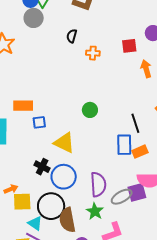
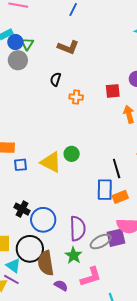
yellow triangle: (64, 143) -> (51, 162), moved

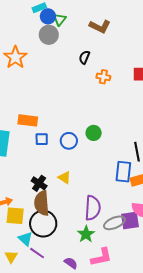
yellow triangle: (51, 162) -> (64, 178), moved, size x0.6
blue circle: (43, 220) -> (69, 141), moved, size x0.7
brown semicircle: (46, 263) -> (42, 203), moved
purple line: (11, 279) -> (37, 253), moved

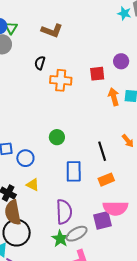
orange cross: (103, 77) -> (61, 80), size x1.5
blue circle: (69, 141) -> (25, 158), moved
blue rectangle: (123, 172) -> (74, 171), moved
gray ellipse: (114, 223) -> (77, 234), moved

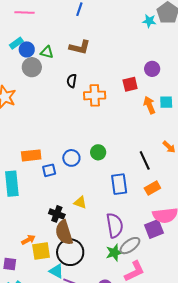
green triangle: (11, 28) -> (47, 52), moved, turned -40
blue circle: (25, 158) -> (71, 158), moved
green star: (60, 239) -> (114, 253), turned 30

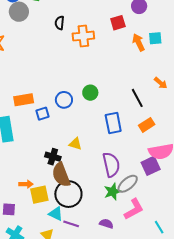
orange arrow: (28, 240) -> (26, 184), turned 32

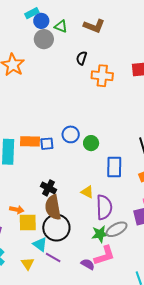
green circle: (90, 93) -> (91, 143), moved
orange rectangle: (24, 100) -> (30, 141), moved
yellow triangle: (75, 144) -> (87, 192), moved
pink L-shape: (134, 209) -> (104, 255), moved

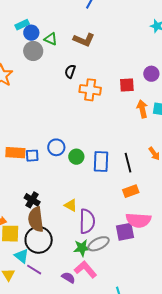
blue rectangle: (114, 167) -> (101, 162), moved
pink L-shape: (104, 255) -> (85, 269), turned -115

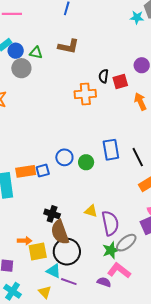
black semicircle: (70, 71) -> (104, 76), moved
blue rectangle: (101, 162) -> (111, 150), moved

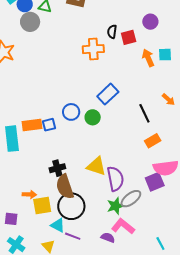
blue rectangle: (111, 150) -> (108, 94), moved, turned 55
yellow triangle: (91, 211) -> (96, 166), size x1.5
black cross: (52, 214) -> (57, 168), turned -35

